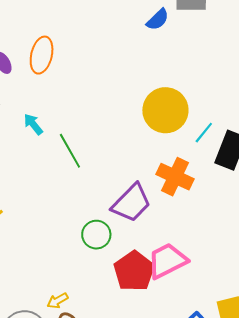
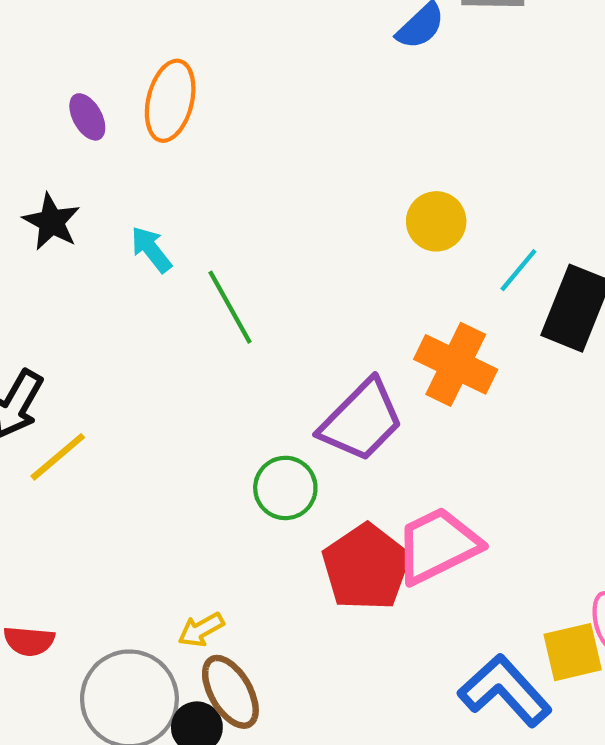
yellow circle: (165, 110) -> (436, 221), size x0.6

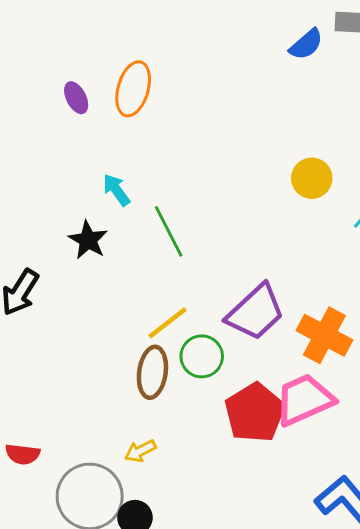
black star: (51, 222) -> (88, 240), moved
orange cross: (456, 364) -> (324, 335), moved
yellow line: (58, 457) -> (168, 323), moved
brown ellipse: (230, 692) -> (152, 372), moved, turned 36

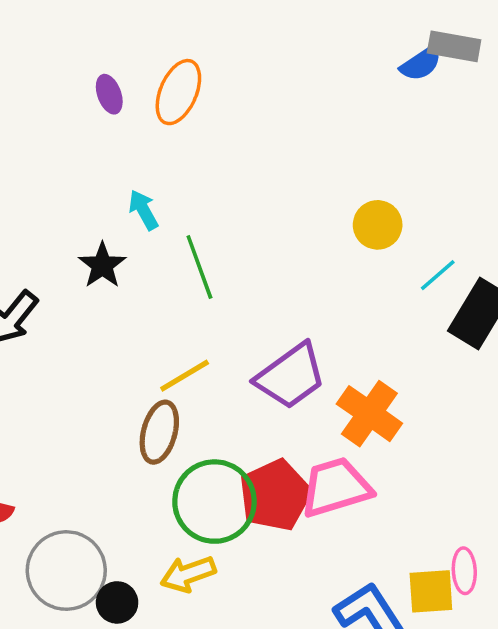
blue semicircle: (306, 44) -> (421, 63), moved
green circle: (202, 356) -> (214, 502), moved, size x1.6
yellow arrow: (140, 451) -> (188, 574), moved, size x1.4

